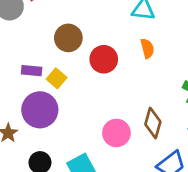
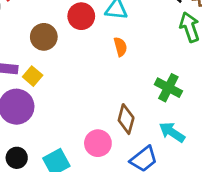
red circle: (104, 59) -> (81, 16), moved
pink circle: (116, 133) -> (98, 143), moved

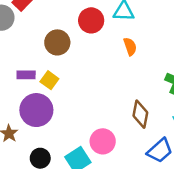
pink circle: (98, 143) -> (103, 141), moved

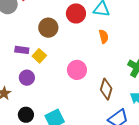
purple circle: (36, 110) -> (27, 78), size x0.6
pink circle: (103, 141) -> (77, 70), moved

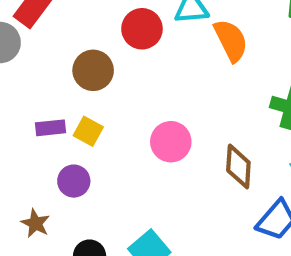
orange semicircle: (104, 37) -> (231, 40), moved, size x1.5

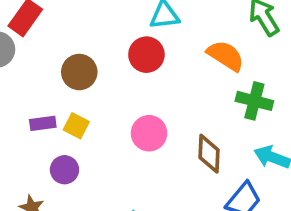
red circle: (142, 29) -> (146, 55), moved
orange semicircle: (231, 40) -> (226, 56), moved, turned -30

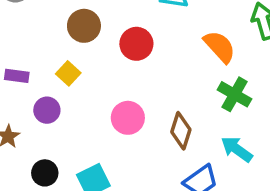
red circle: (146, 55) -> (136, 44), moved
purple rectangle: (43, 123) -> (17, 76), moved
pink circle: (149, 133) -> (128, 118), moved

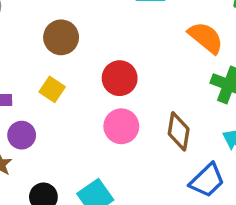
red circle: (136, 44) -> (120, 78), moved
purple circle: (47, 110) -> (22, 135), moved

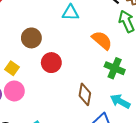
brown circle: (61, 37) -> (31, 38), moved
pink circle: (121, 126) -> (14, 91), moved

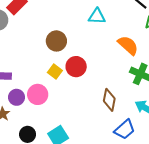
yellow square: (12, 68) -> (55, 72), moved

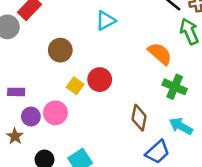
cyan triangle: (97, 16) -> (106, 21), moved, turned -30
brown circle: (56, 41) -> (60, 50), moved

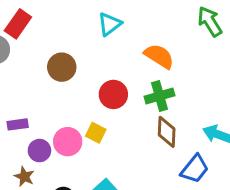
orange semicircle: (160, 54) -> (159, 56), moved
yellow square: (75, 86) -> (96, 133), moved
green cross: (175, 87) -> (159, 96), moved, turned -30

